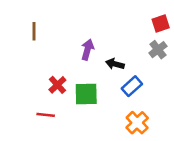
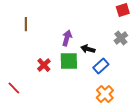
red square: (161, 23) -> (123, 10), moved
green square: (86, 94) -> (69, 61), moved
red line: (46, 115) -> (14, 88), moved, turned 40

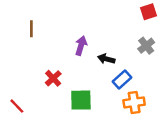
green square: (69, 61) -> (81, 100), moved
orange cross: (105, 94) -> (134, 102), moved, turned 36

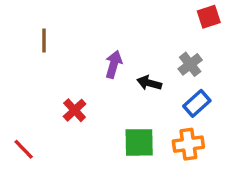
gray cross: (146, 46) -> (190, 64), moved
blue rectangle: (122, 79) -> (197, 103), moved
green square: (81, 100) -> (139, 142), moved

